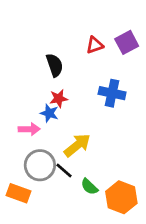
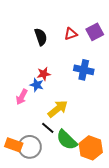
black semicircle: (55, 65) -> (41, 37), moved
pink arrow: (29, 129) -> (22, 97), turned 119
gray circle: (40, 165) -> (30, 147), moved
green semicircle: (89, 187) -> (67, 140), size x1.6

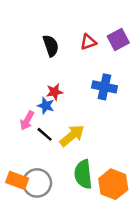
black line: (48, 128) -> (45, 134), moved
green semicircle: (67, 140) -> (83, 174), turned 40

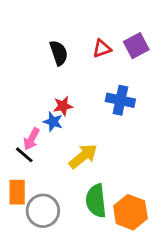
black line: (45, 134) -> (24, 155), moved
orange rectangle: (17, 180) -> (17, 192), moved, turned 70

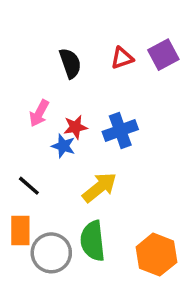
blue cross: (120, 100) -> (120, 131), moved, turned -32
pink arrow: (31, 139) -> (39, 113), moved
green semicircle: (96, 201) -> (93, 241), moved

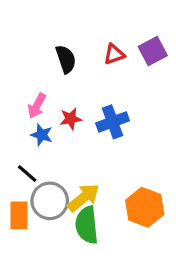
blue star: (63, 146) -> (42, 135), moved
yellow arrow: (100, 187) -> (84, 198), moved
gray circle: (51, 253) -> (50, 201), moved
orange hexagon: (156, 255) -> (145, 207), moved

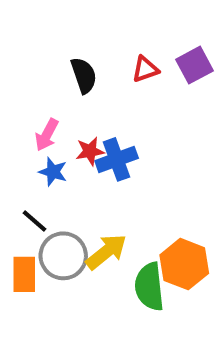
blue cross: (113, 122) -> (117, 159), moved
green semicircle: (87, 225) -> (149, 287), moved

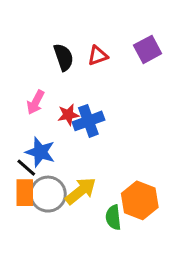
red triangle: (145, 69) -> (98, 56), moved
blue star: (53, 172) -> (40, 152), moved, size x1.4
orange rectangle: (24, 274) -> (25, 193), moved
green semicircle: (149, 287) -> (113, 217), size x0.7

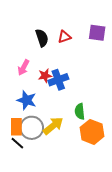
purple square: (148, 49) -> (97, 33), turned 36
black line: (26, 168) -> (17, 143), moved
green semicircle: (113, 217) -> (80, 111), moved

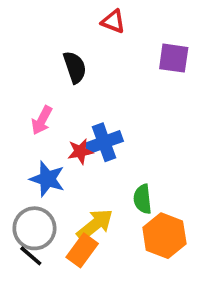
red triangle: (64, 37) -> (113, 21), moved, turned 40
red star: (45, 76) -> (80, 151), moved
orange rectangle: (16, 127) -> (82, 250), moved, turned 36
gray circle: (32, 128) -> (34, 228), moved

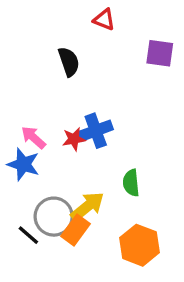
pink arrow: (42, 120) -> (33, 137), moved, turned 104
blue star: (47, 179) -> (23, 164), moved
gray circle: (34, 228) -> (54, 217), moved
orange hexagon: (164, 236) -> (139, 245), moved

